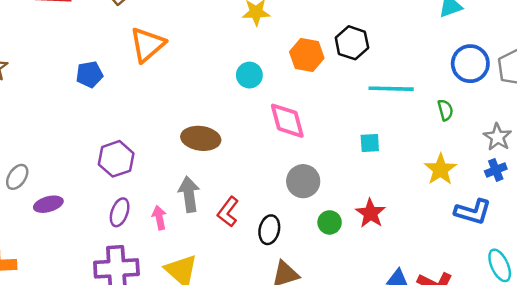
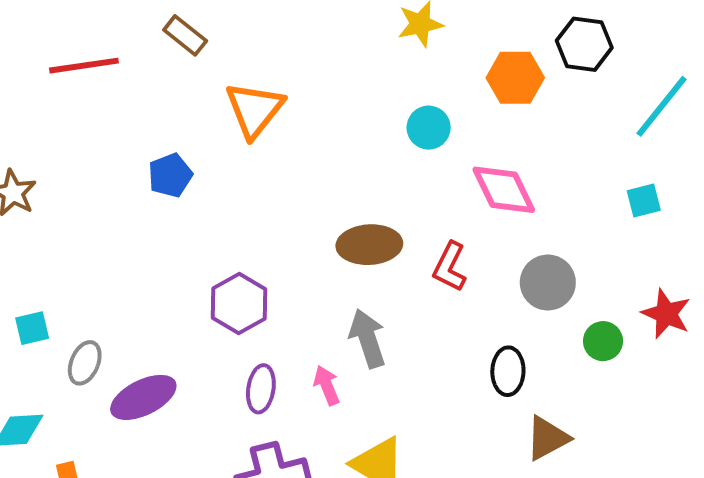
cyan line: (391, 89) -> (662, 106), turned -42
purple ellipse: (48, 204) -> (143, 397), size x1.4
red L-shape: (228, 212) -> (450, 267), moved

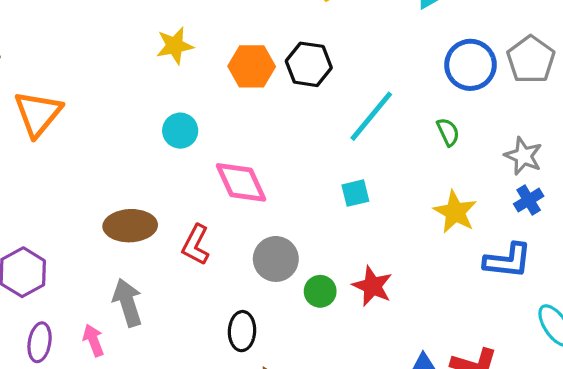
orange hexagon: (515, 78) -> (252, 66), moved
green circle: (603, 341) -> (320, 291), moved

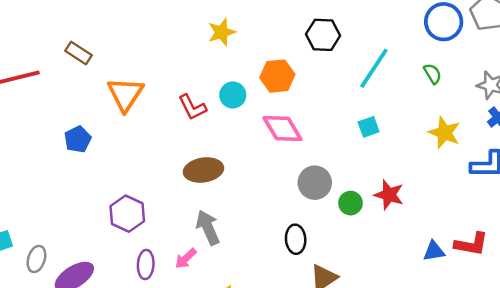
orange hexagon: (252, 66) -> (277, 76), moved
red L-shape: (196, 245) -> (192, 107), moved, turned -48
pink arrow: (93, 340) -> (186, 258), turned -105

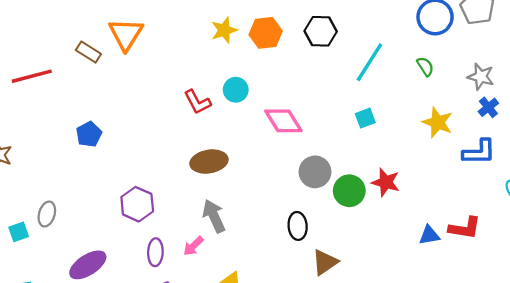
orange hexagon: (277, 76) -> (266, 33), moved
orange triangle: (125, 94) -> (126, 34), moved
green circle: (351, 203) -> (349, 191), size x1.4
gray ellipse: (36, 259) -> (47, 214), moved

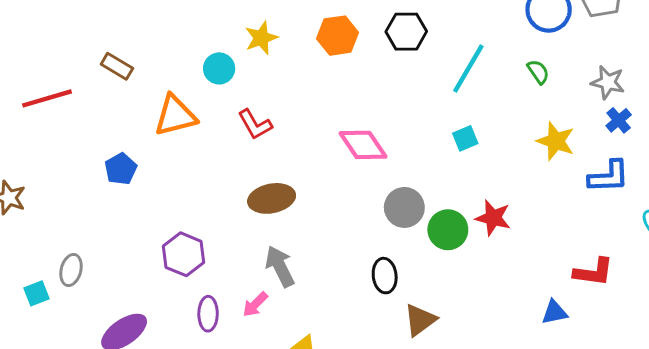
yellow star: (224, 30) -> (261, 38), moved
orange triangle: (126, 34) -> (175, 116), moved, turned 45
cyan circle: (236, 90) -> (219, 68), moved
blue triangle: (429, 235) -> (554, 312), moved

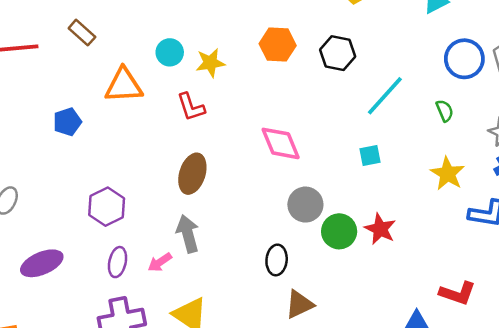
yellow star: (261, 38) -> (210, 63), moved
brown ellipse: (272, 198) -> (192, 174), turned -72

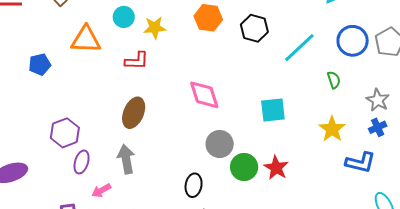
cyan line: (385, 96) -> (299, 48), moved
red L-shape: (191, 107) -> (137, 61), turned -75
cyan square: (370, 156) -> (273, 110), size x1.5
purple ellipse: (117, 262) -> (82, 162), moved
pink arrow: (160, 262) -> (101, 191), moved

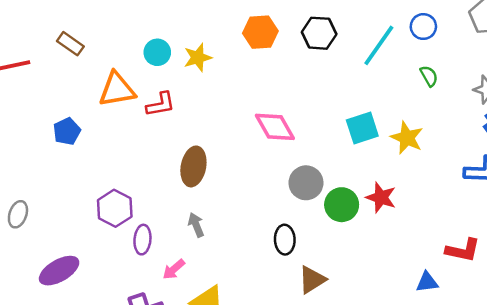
blue circle: (353, 41) -> (423, 27), moved, size x0.7
red L-shape: (137, 61) -> (161, 104), moved
yellow star: (332, 129) -> (407, 138), moved
gray arrow: (126, 159) -> (196, 225), size x0.7

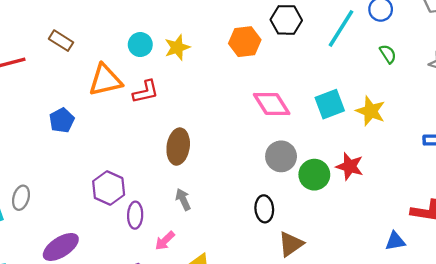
orange hexagon: (260, 32) -> (245, 42), moved
pink diamond: (275, 127) -> (272, 104), moved

